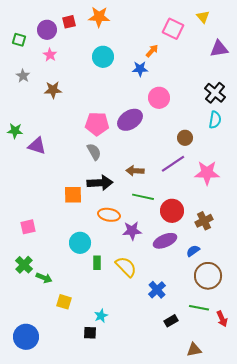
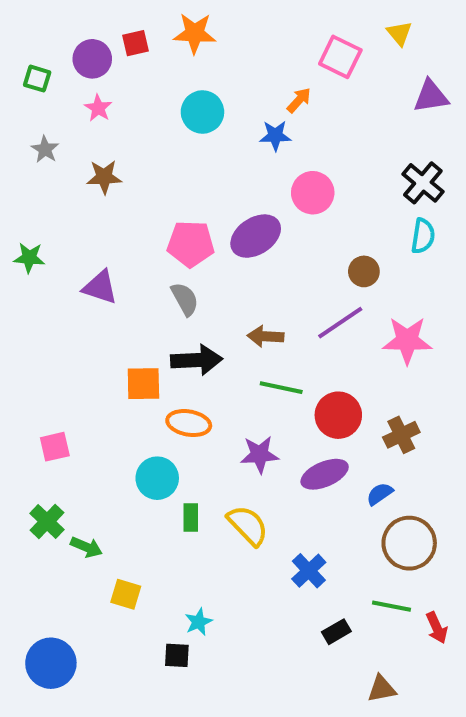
purple triangle: (37, 146) -> (100, 287), moved
orange ellipse: (109, 215) -> (189, 423), moved

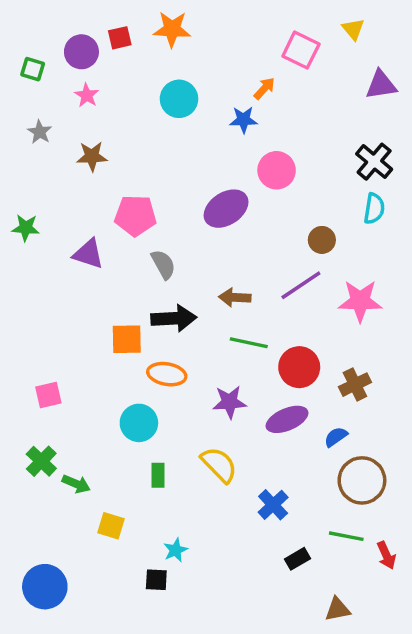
pink pentagon: (191, 244) -> (135, 216), moved
green rectangle: (191, 518) -> (158, 475), moved

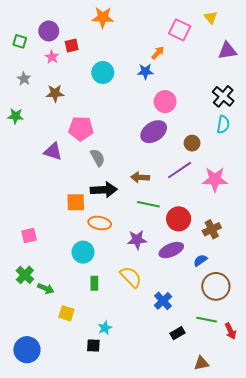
red square: (120, 38) -> (72, 45), moved
cyan circle: (179, 99) -> (103, 72), moved
purple ellipse: (226, 209) -> (154, 132), moved
green star: (26, 228) -> (16, 116), moved

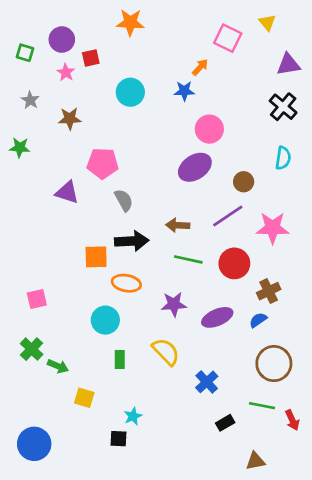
black cross: (223, 96) -> (283, 107), moved
red circle: (179, 219) -> (234, 263), moved
blue semicircle: (200, 260) -> (258, 320), moved

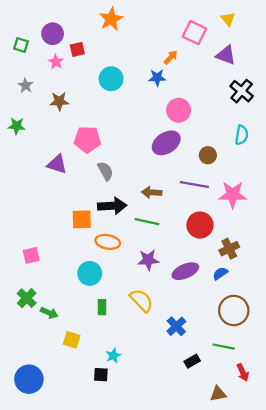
orange star: (130, 22) -> (111, 19), turned -30
purple triangle: (288, 65) -> (226, 55), moved, turned 30
purple line: (228, 216) -> (194, 184), turned 44
green line: (188, 259) -> (147, 222), moved
red arrow: (292, 420) -> (243, 372), moved

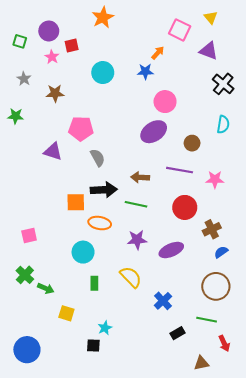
pink star: (233, 195) -> (215, 179), size x0.7
blue semicircle: (220, 273) -> (221, 252), moved

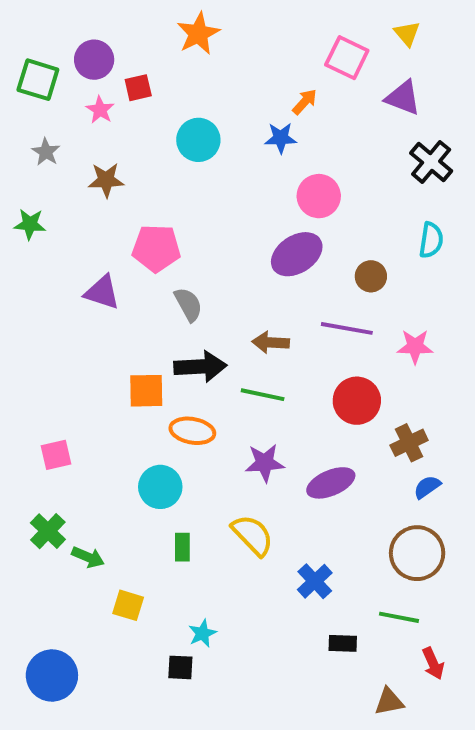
green square: (20, 41) -> (38, 80), size x1.5
black rectangle: (177, 333) -> (343, 643), turned 32

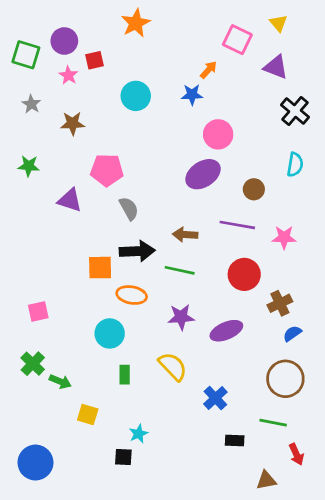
green star: (30, 224) -> (29, 166), moved

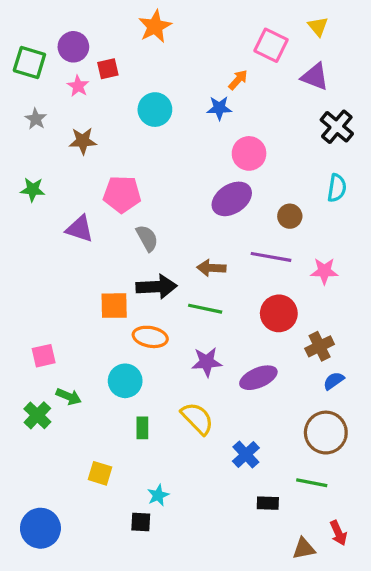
green arrow: (60, 382) -> (69, 396), moved
red arrow: (296, 454) -> (338, 533), moved

